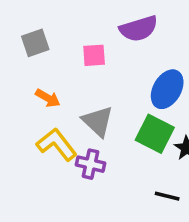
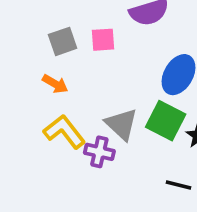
gray square: (35, 43) -> (63, 41), moved
gray triangle: (98, 121) -> (121, 124), moved

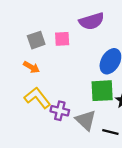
green square: (166, 121) -> (102, 91), turned -30
gray triangle: (121, 124) -> (86, 120), moved

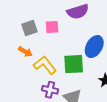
green square: (102, 91) -> (74, 64), moved
yellow L-shape: (37, 98) -> (45, 65), moved

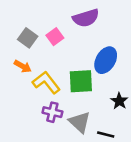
pink square: (52, 27) -> (55, 37), turned -32
gray square: (29, 28) -> (28, 38), turned -35

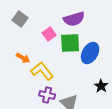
gray square: (28, 38) -> (20, 19), moved
green square: (81, 81) -> (70, 43), moved

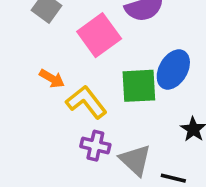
pink square: (49, 34) -> (99, 35), size x1.6
green square: (70, 43) -> (139, 86), moved

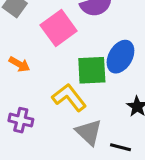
yellow L-shape: (86, 102) -> (69, 97), moved
purple cross: (95, 146) -> (21, 120), moved

